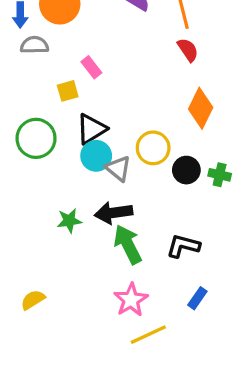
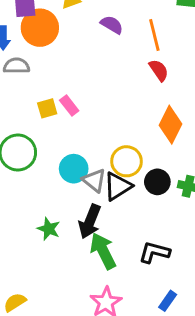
pink rectangle: (91, 67) -> (69, 106), moved
black triangle: (91, 129) -> (118, 186), moved
black arrow: (114, 213) -> (90, 222), turned -60
green star: (69, 221) -> (49, 229), turned 30

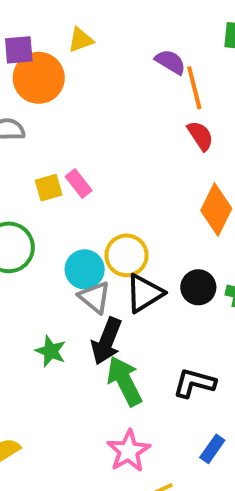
purple semicircle: (112, 25) -> (170, 62), moved
yellow circle: (127, 161) -> (126, 255), moved
gray triangle: (94, 180) -> (95, 297), moved

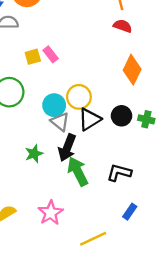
red semicircle: (200, 136) -> (123, 26), turned -36
green star: (51, 351) -> (34, 154), turned 30
pink star: (128, 451) -> (51, 213), moved

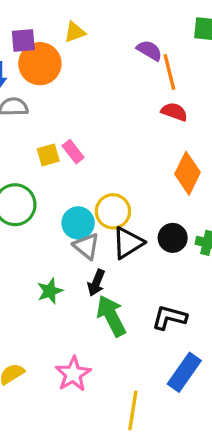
black arrow: (67, 148) -> (96, 283), size x0.7
blue rectangle: (130, 212) -> (184, 372), size x1.6
yellow line: (93, 239) -> (133, 410), turned -56

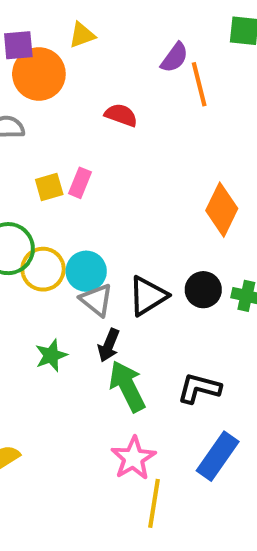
purple semicircle: (149, 50) -> (174, 58), turned 95
red semicircle: (174, 112) -> (121, 115), moved
pink rectangle: (73, 152) -> (80, 183), turned 60
yellow circle: (113, 211) -> (43, 269), moved
pink star: (73, 374) -> (133, 458), moved

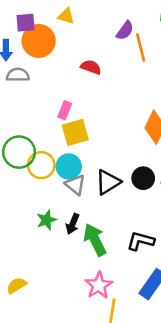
yellow triangle: (82, 35) -> (66, 16), turned 36
yellow square: (49, 187) -> (75, 132), moved, size x1.5
black arrow: (109, 345) -> (73, 224), moved

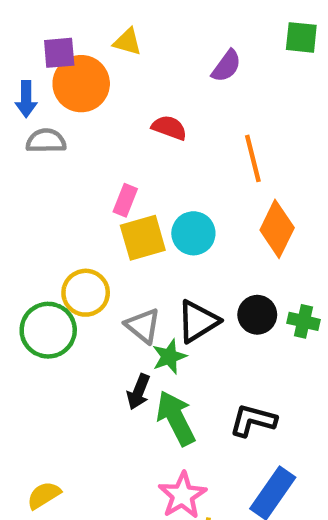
orange line: (141, 47) -> (253, 158), moved
green circle: (19, 152) -> (48, 330), moved
cyan circle: (69, 166) -> (193, 233), moved
green star: (46, 220) -> (169, 357), moved

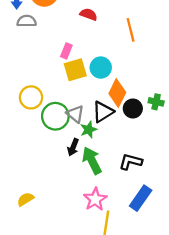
orange diamond: (277, 229) -> (117, 93), moved
yellow circle: (86, 293) -> (31, 97), moved
green cross: (304, 321) -> (156, 102), moved
green circle: (48, 330) -> (55, 116), moved

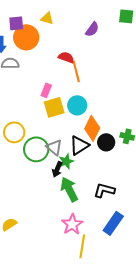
orange line: (131, 30) -> (76, 71), moved
black arrow: (73, 147) -> (57, 169), moved

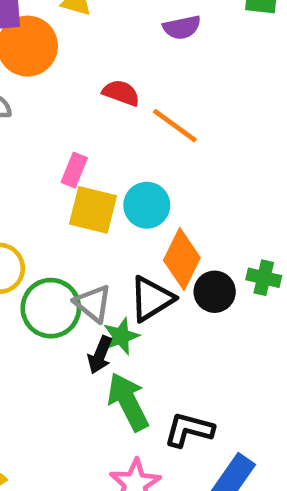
purple semicircle: (92, 29) -> (182, 27), turned 42
orange line: (76, 71) -> (175, 126), moved, turned -40
yellow square: (54, 107) -> (93, 210), turned 30
black L-shape: (104, 190) -> (189, 430), moved

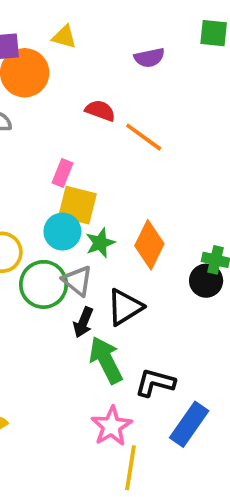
cyan circle: (147, 205) -> (62, 232), moved
black circle: (215, 292) -> (206, 281), moved
black triangle: (151, 299) -> (125, 307), moved
green star: (121, 336) -> (100, 243), moved

